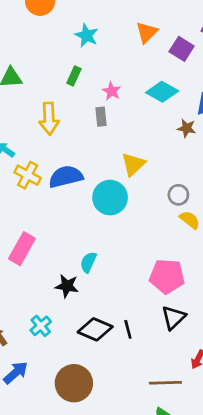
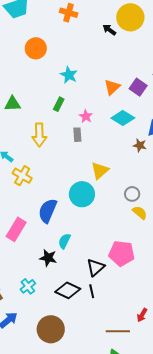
orange triangle: (147, 32) -> (112, 87), moved
blue semicircle: (66, 177) -> (48, 211), moved, turned -55
black triangle: (173, 318) -> (96, 267), moved

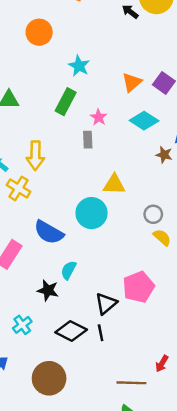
green rectangle: (59, 104) -> (66, 102), size x1.5
yellow arrow: (39, 135) -> (35, 156), moved
yellow triangle: (100, 170) -> (114, 184), turned 42
blue semicircle: (48, 211) -> (49, 232), turned -85
pink pentagon: (122, 253) -> (139, 287), turned -30

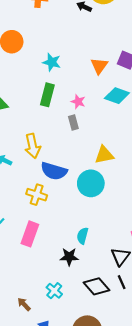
yellow cross: (19, 188) -> (37, 195), moved
blue semicircle: (49, 232) -> (54, 171), moved
black diamond: (71, 331) -> (96, 286), turned 35

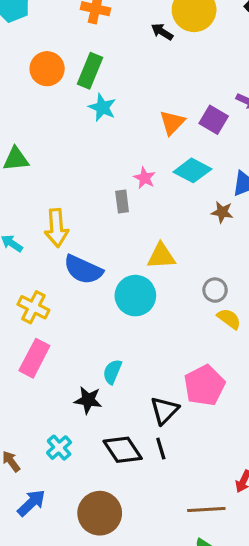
green rectangle: (47, 95) -> (90, 71), moved
pink star: (78, 102) -> (145, 178), moved
yellow cross: (37, 195) -> (33, 307), moved

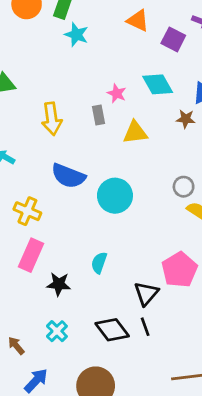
orange triangle: (172, 123) -> (138, 20), moved, turned -45
cyan diamond: (192, 170) -> (158, 84), turned 36
yellow arrow: (57, 228) -> (52, 119), moved
yellow triangle: (161, 256) -> (135, 132), moved
black star: (88, 400) -> (59, 284), moved

